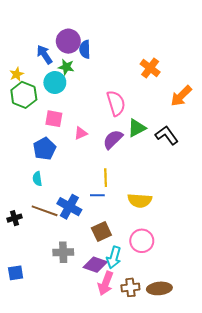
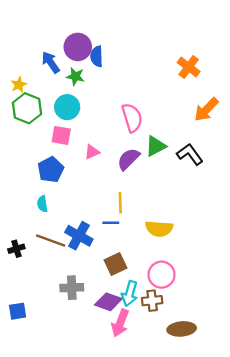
orange cross: (150, 68) -> (189, 67), moved
cyan circle: (55, 82) -> (67, 107), moved
brown cross: (130, 287) -> (152, 301), moved

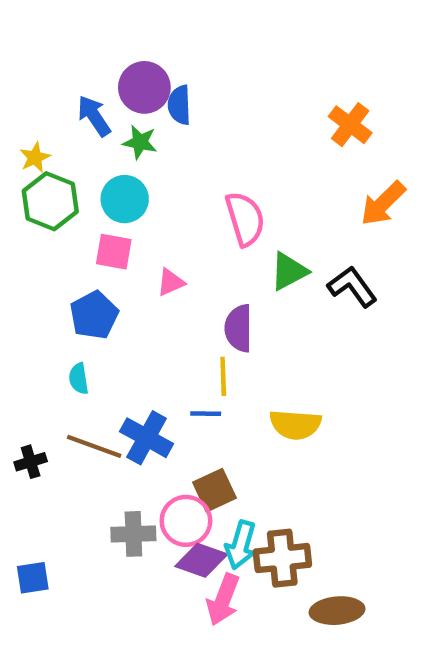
purple semicircle: (128, 159) -> (238, 328), moved, turned -45
pink circle: (162, 275) -> (186, 521), moved
brown cross: (152, 301) -> (282, 558), size x1.4

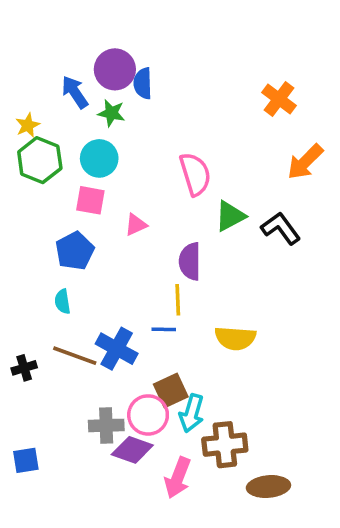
cyan arrow: (241, 545) -> (192, 413), moved
purple diamond: (201, 560) -> (132, 450), moved

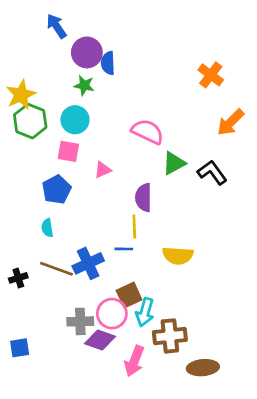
blue arrow: (75, 92) -> (57, 26), moved
yellow star: (28, 125) -> (21, 95), size x1.6
pink semicircle: (195, 174) -> (148, 132), turned -48
blue cross: (117, 349) -> (88, 263), turned 36

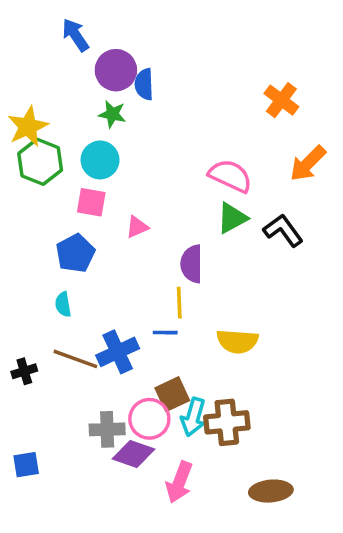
pink semicircle: (148, 132) -> (230, 176), moved
brown cross: (170, 336) -> (227, 422), moved

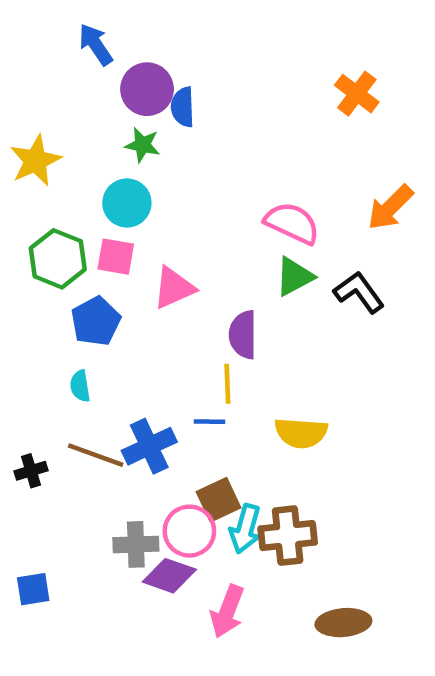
orange cross: (281, 100) -> (357, 94), moved
green hexagon: (40, 162) -> (58, 259), moved
pink triangle: (137, 227) -> (174, 288), size x1.5

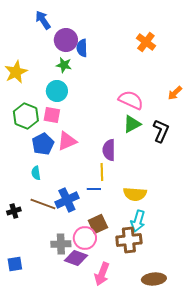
orange cross: (357, 94) -> (146, 42), moved
orange arrow: (390, 207) -> (175, 93), size x0.7
pink triangle: (174, 288) -> (67, 141), moved
black L-shape: (359, 292) -> (161, 131), turned 60
cyan arrow: (245, 529) -> (138, 221), moved

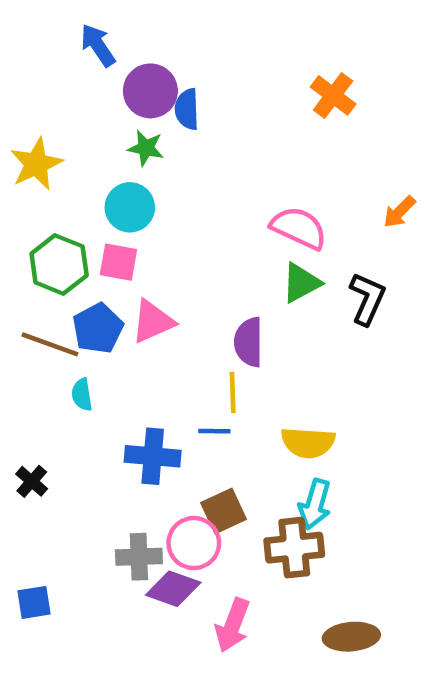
blue cross: (67, 200) -> (153, 456), turned 30
brown line: (43, 204) -> (50, 344), moved
black cross: (14, 211) -> (32, 481), turned -32

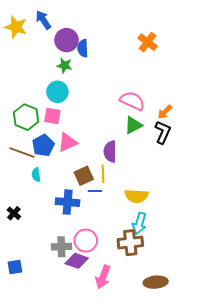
yellow star: (36, 164) -> (16, 27), moved, turned -30
orange arrow: (399, 212) -> (165, 112), moved
brown square: (223, 511) -> (84, 176), moved

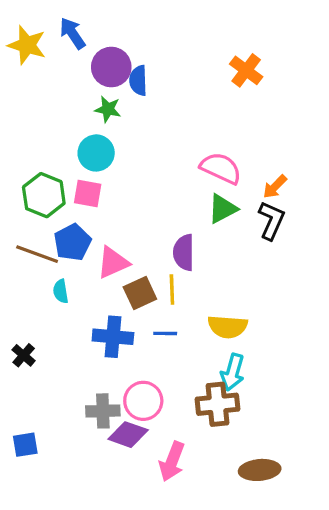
pink triangle: (68, 142) -> (113, 263), moved
blue line: (95, 191) -> (165, 333), moved

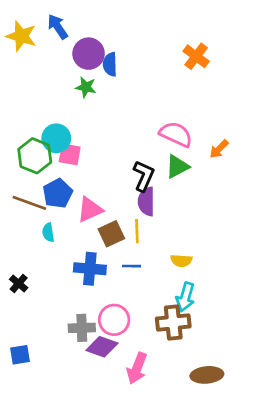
cyan circle: (96, 153) -> (56, 138), moved
black L-shape: (271, 220) -> (144, 176), moved
yellow semicircle: (228, 327) -> (181, 261), size x0.7

